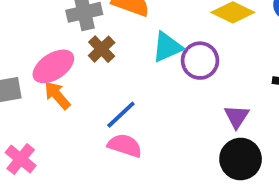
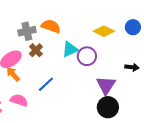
purple triangle: (237, 117) -> (106, 85), size x1.5
pink semicircle: (125, 146) -> (19, 100), moved

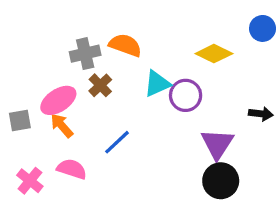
blue circle: (133, 27) -> (263, 28), moved

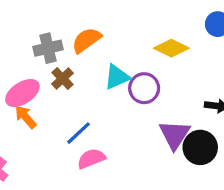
orange semicircle: (125, 45) -> (86, 40), turned -56
pink semicircle: (72, 169) -> (91, 159), moved, turned -40
black circle: (221, 181) -> (200, 147), moved

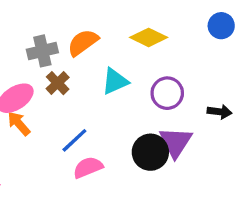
yellow diamond: (171, 48) -> (149, 37), moved
purple circle: (144, 88) -> (167, 93), moved
black circle: (200, 147) -> (150, 152), moved

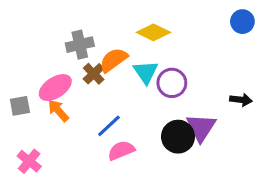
yellow diamond: (149, 37) -> (153, 32), moved
orange semicircle: (83, 43) -> (114, 60), moved
cyan triangle: (115, 81) -> (146, 72), turned -40
purple circle: (167, 93) -> (172, 83), moved

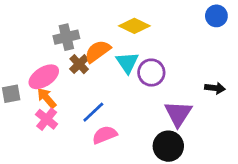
black circle: (178, 137) -> (168, 146), moved
pink cross: (29, 161) -> (47, 119), moved

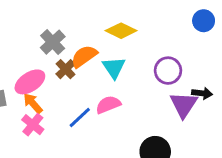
gray cross: (66, 37) -> (53, 42), turned -30
purple circle: (151, 73) -> (168, 71), moved
purple triangle: (178, 114) -> (184, 105), moved
pink semicircle: (105, 135) -> (108, 105), moved

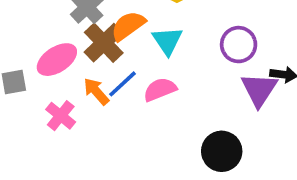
brown cross: (66, 69) -> (104, 43), size x1.5
orange arrow: (33, 103) -> (96, 91), moved
blue line: (80, 117) -> (122, 84), moved

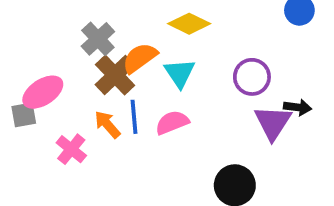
pink ellipse: (57, 60) -> (43, 92), moved
blue line: (122, 84) -> (134, 117), turned -52

